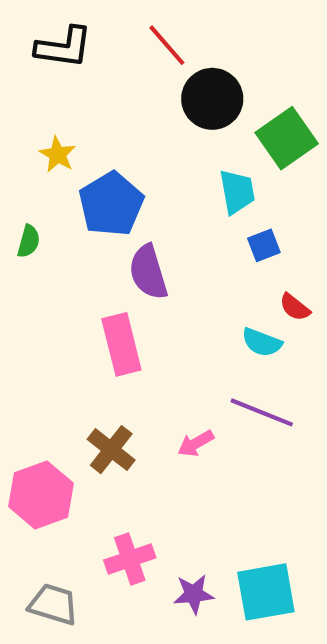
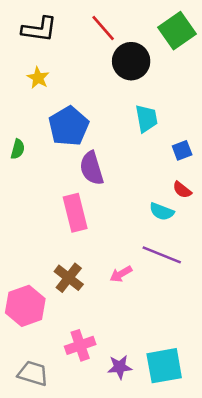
green square: (287, 138) -> (177, 31), moved
yellow star: (58, 155) -> (38, 78), moved
blue square: (264, 245) -> (182, 150), moved

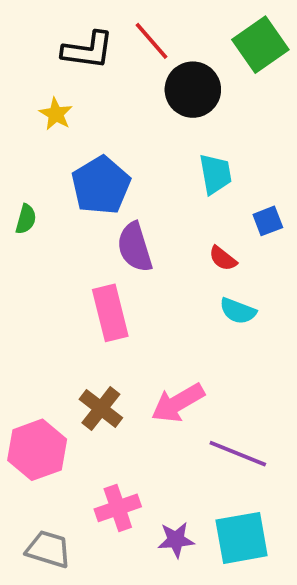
black L-shape: (39, 29) -> (88, 50), moved
red semicircle: (182, 190) -> (223, 258), moved
purple line: (162, 255) -> (238, 454), moved
pink arrow: (121, 274) -> (178, 403), size x1.6

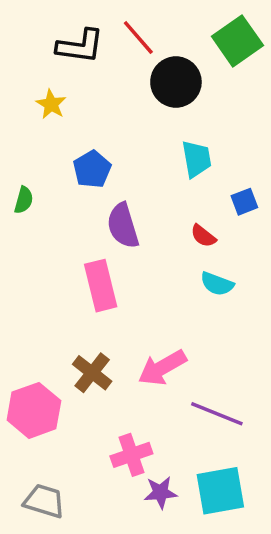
blue pentagon: (101, 185) -> (92, 169), size x0.7
pink cross: (118, 508) -> (131, 455), moved

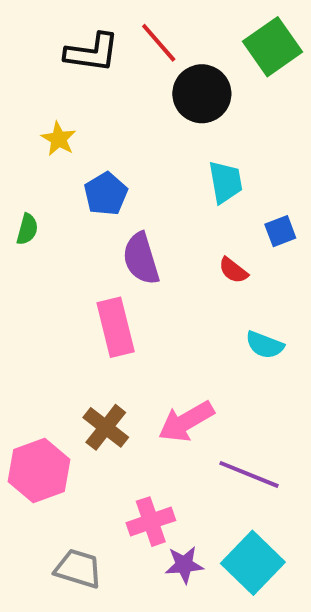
yellow star: (51, 104) -> (59, 139), moved
cyan semicircle: (217, 284) -> (265, 345), moved
cyan square: (220, 491) -> (253, 563), turned -36
gray trapezoid: (44, 501) -> (78, 569), moved

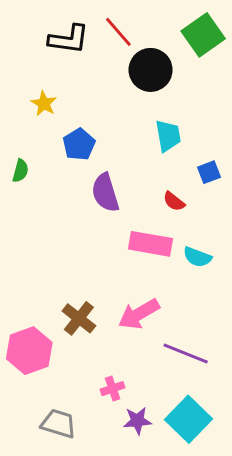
pink rectangle: (116, 327) -> (151, 244), moved, turned -66
pink cross: (151, 522) -> (113, 389), size x0.7

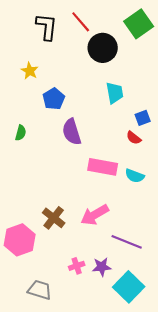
black L-shape: (69, 39) -> (47, 27), turned -92
green semicircle: (20, 171) -> (21, 133), moved
red semicircle: (174, 201) -> (134, 138), moved
purple star: (137, 421) -> (102, 267), moved

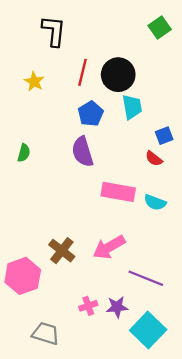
red line: (81, 22) -> (83, 72), moved, turned 55
green square: (139, 24) -> (160, 27), size x0.7
black circle: (103, 48) -> (118, 75), moved
blue pentagon: (54, 99) -> (91, 114), moved

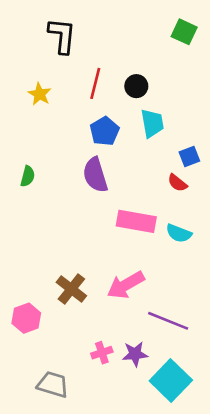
green square: (160, 27) -> (184, 32), turned -30
black circle: (118, 75) -> (136, 86), size x0.6
pink hexagon: (23, 276) -> (26, 318), size x0.7

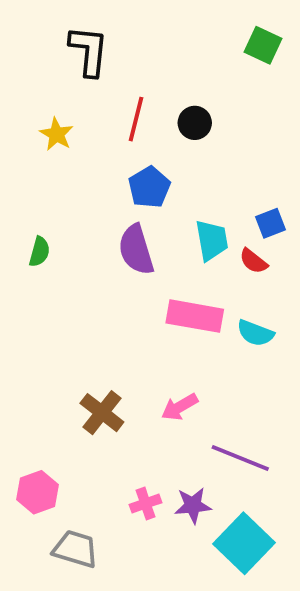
cyan trapezoid: (152, 123) -> (212, 240), moved
pink arrow: (126, 285) -> (180, 407), size x0.7
pink hexagon: (26, 318) -> (38, 492), moved

